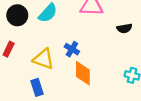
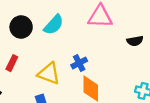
blue cross: (72, 49) -> (79, 63), turned 32

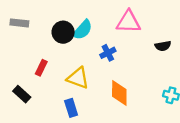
black circle: (21, 27) -> (63, 32), moved
blue cross: (79, 63) -> (108, 53), moved

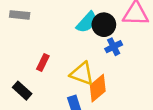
black circle: (63, 32) -> (104, 25), moved
orange diamond: (119, 93) -> (98, 88), moved, turned 50

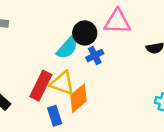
cyan semicircle: (87, 22) -> (67, 48), moved
red rectangle: (43, 63) -> (41, 86), moved, size x1.6

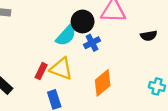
red rectangle: (41, 86) -> (41, 71), size x0.6
orange diamond: (78, 98) -> (103, 83), moved

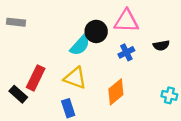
blue cross: (92, 43) -> (126, 52), moved
red rectangle: (41, 71) -> (36, 78), moved, size x1.5

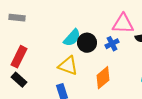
pink triangle: (126, 21) -> (123, 24), moved
black circle: (96, 31) -> (87, 43), moved
red rectangle: (36, 78) -> (19, 57), moved

